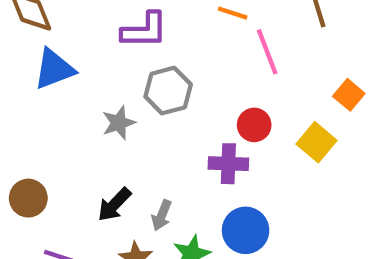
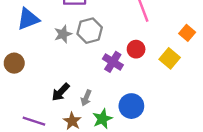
gray star: (119, 123) -> (63, 34), moved
purple cross: (228, 164) -> (113, 62), moved, turned 30
brown circle: (28, 198) -> (14, 63), moved

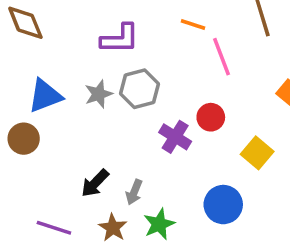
blue triangle: (28, 19) -> (45, 96), moved
yellow square: (170, 58) -> (257, 153), moved
blue circle: (131, 106) -> (223, 205), moved

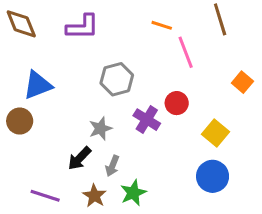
purple L-shape: (120, 39) -> (82, 27), moved
gray star: (98, 94) -> (100, 128), moved
blue circle: (223, 205) -> (213, 176), moved

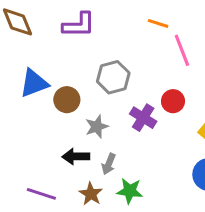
brown circle: (20, 121) -> (67, 100), moved
black arrow: (79, 158) -> (76, 156), turned 45
green star: (133, 193) -> (130, 191), turned 30

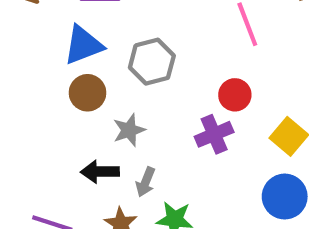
blue triangle: (34, 83) -> (83, 45), moved
purple cross: (143, 118) -> (214, 134), moved, turned 35

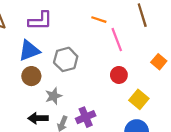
red circle: (235, 95) -> (119, 75), moved
purple cross: (214, 134) -> (86, 117), moved

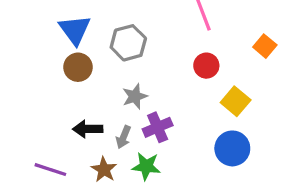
blue triangle: (29, 51) -> (75, 30), turned -45
gray star: (54, 96) -> (135, 96), moved

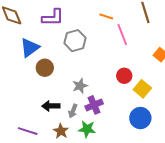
blue triangle: (75, 30) -> (30, 48), moved, turned 30
gray hexagon: (128, 43) -> (75, 41), moved
red circle: (206, 66) -> (124, 76), moved

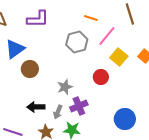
pink line: (122, 35) -> (107, 36), turned 60
gray hexagon: (75, 41) -> (77, 42), moved
red circle: (124, 76) -> (101, 77), moved
yellow square: (142, 89) -> (119, 57), moved

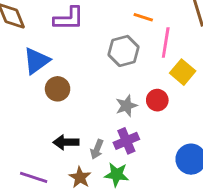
pink line: (107, 36) -> (166, 43), turned -30
gray star: (65, 87) -> (126, 106), moved

